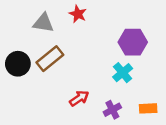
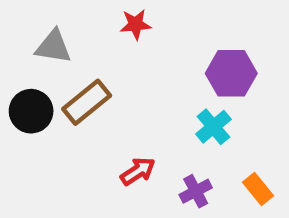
red star: (78, 14) -> (136, 24), turned -30
gray triangle: (43, 23) -> (53, 47), moved
orange rectangle: (148, 108) -> (258, 189), turned 54

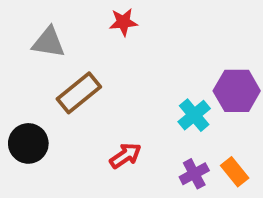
purple hexagon: (231, 73) -> (237, 91), moved
black circle: (31, 111) -> (28, 143), moved
purple cross: (196, 191) -> (194, 174), moved

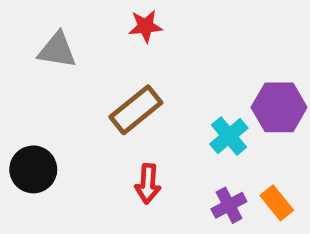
brown rectangle: (79, 93) -> (136, 110), moved
red arrow: (125, 156) -> (148, 184), turned 128

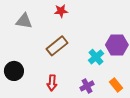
red arrow: (148, 184) -> (52, 83), moved
purple cross: (229, 205) -> (87, 86), moved

